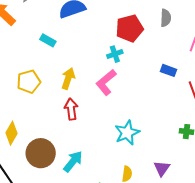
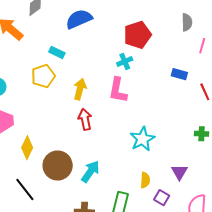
gray semicircle: (166, 18) -> (187, 22), moved
yellow pentagon: (29, 82) -> (43, 76), moved
pink L-shape: (106, 82) -> (118, 90), turned -36

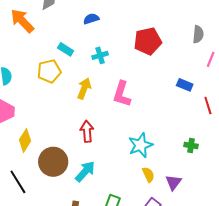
blue semicircle: (79, 19) -> (91, 19), size x0.6
cyan cross: (125, 61) -> (100, 55), moved
red arrow: (85, 119) -> (87, 131), moved
green cross: (202, 134) -> (191, 145), moved
yellow semicircle: (145, 180) -> (148, 175), moved, turned -35

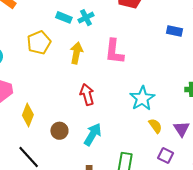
cyan rectangle: (66, 49) -> (64, 17), moved
brown circle: (53, 162) -> (59, 131), size x0.6

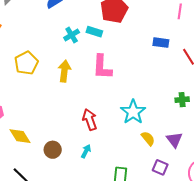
cyan rectangle: (64, 17) -> (94, 32), moved
red arrow: (87, 95) -> (90, 120), moved
yellow diamond: (28, 115) -> (20, 136), turned -50
cyan arrow: (93, 134) -> (86, 151), size x0.6

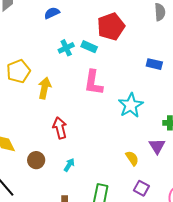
yellow arrow: (64, 71) -> (45, 88), moved
cyan star: (133, 112) -> (131, 105), moved
red arrow: (90, 120) -> (60, 128), moved
purple triangle: (174, 140) -> (157, 146), moved

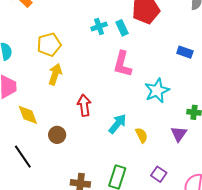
cyan rectangle: (89, 47) -> (122, 28), turned 35
yellow arrow: (45, 88) -> (55, 74), moved
yellow semicircle: (132, 158) -> (141, 135), moved
cyan arrow: (69, 165) -> (118, 124), moved, size x1.5

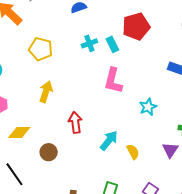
yellow pentagon: (49, 45) -> (41, 49), moved, turned 30
cyan star: (157, 91) -> (148, 107), size x0.7
yellow diamond: (28, 115) -> (19, 133), turned -70

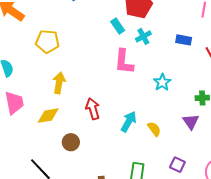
cyan cross: (89, 43) -> (143, 36), moved
yellow diamond: (19, 133) -> (48, 116), moved

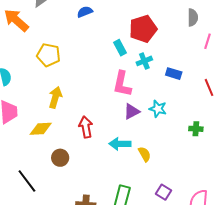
blue rectangle: (184, 40) -> (174, 74), moved
cyan star: (162, 82) -> (158, 109), turned -30
cyan arrow: (129, 122) -> (120, 144), turned -125
purple triangle: (191, 122) -> (132, 111), moved, turned 30

